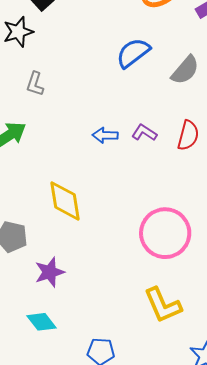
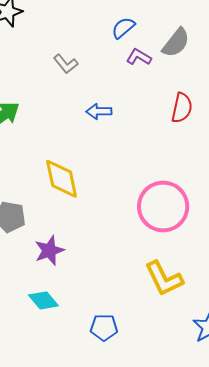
blue semicircle: (133, 53) -> (123, 28), size x0.7
gray L-shape: (35, 84) -> (66, 64), moved, turned -55
purple L-shape: (144, 133) -> (139, 57), moved

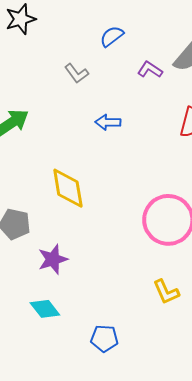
blue semicircle: (123, 28) -> (112, 36), moved
yellow L-shape: (164, 279) -> (166, 292), size x0.7

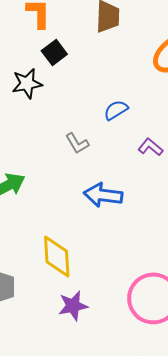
blue arrow: (108, 122) -> (103, 195), size x1.5
purple star: (53, 259) -> (73, 306), moved

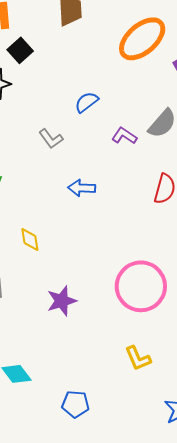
blue arrow: (103, 195) -> (82, 188), size x0.7
yellow diamond: (57, 257) -> (30, 240), moved, size x0.6

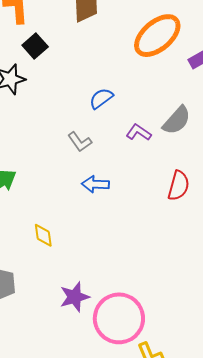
gray L-shape: (51, 139) -> (80, 142), moved
pink circle: (141, 286) -> (119, 318), moved

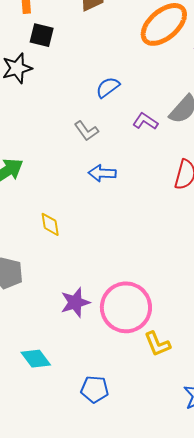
black square: (35, 46) -> (42, 35), turned -35
purple star: (75, 297) -> (75, 302), moved

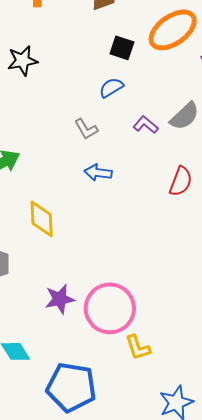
black square: (42, 35) -> (122, 48), moved
yellow diamond: (50, 224) -> (42, 219), size x1.5
blue pentagon: (95, 389) -> (71, 387), size x1.8

